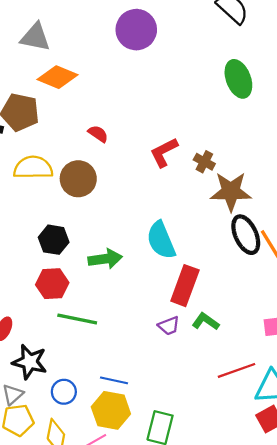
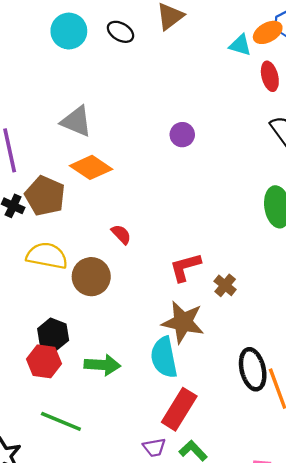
purple circle: (136, 30) -> (182, 135), size x0.6
brown star: (231, 191) -> (183, 322), moved
red hexagon: (52, 284) -> (44, 361), moved

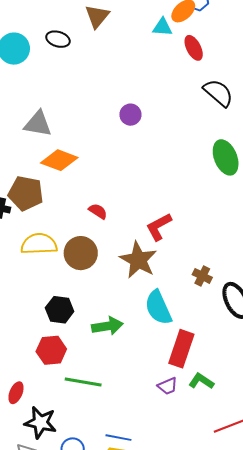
brown cross: (225, 285) -> (202, 276), moved
brown star: (183, 322) -> (138, 260), moved, turned 30
red hexagon: (44, 361) -> (51, 350), moved

